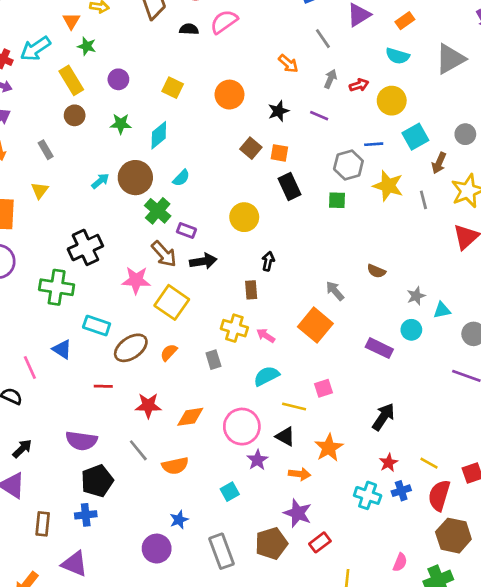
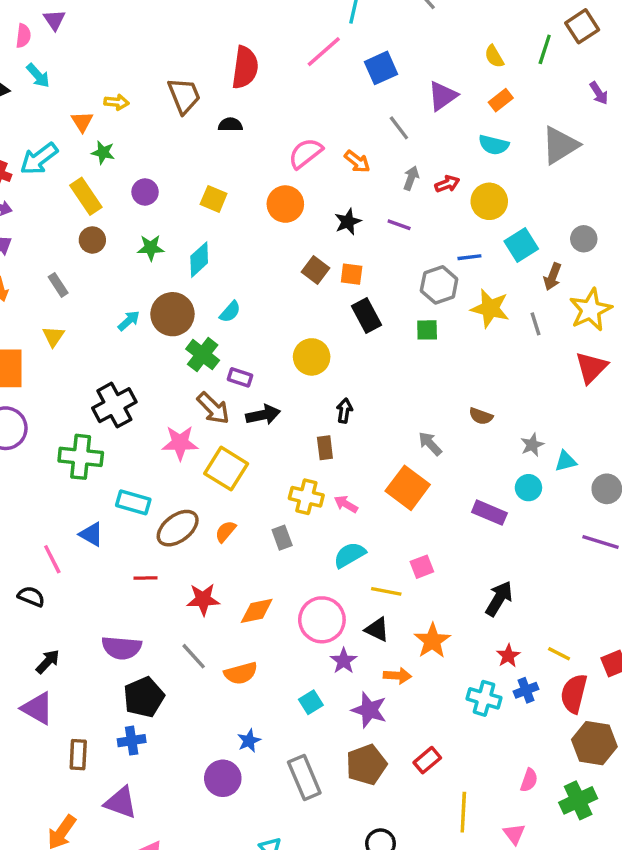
pink semicircle: (224, 22) -> (306, 153), moved
purple star: (298, 513) -> (369, 710), moved

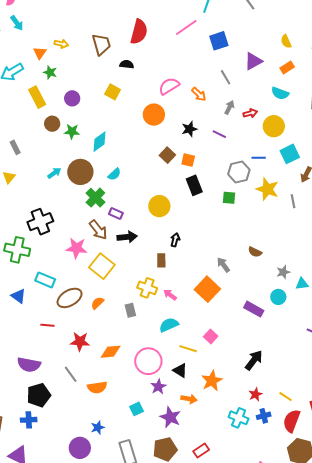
yellow square: (214, 199) -> (113, 92), moved
brown circle: (92, 240) -> (52, 124), moved
pink square: (422, 567) -> (211, 336), turned -32

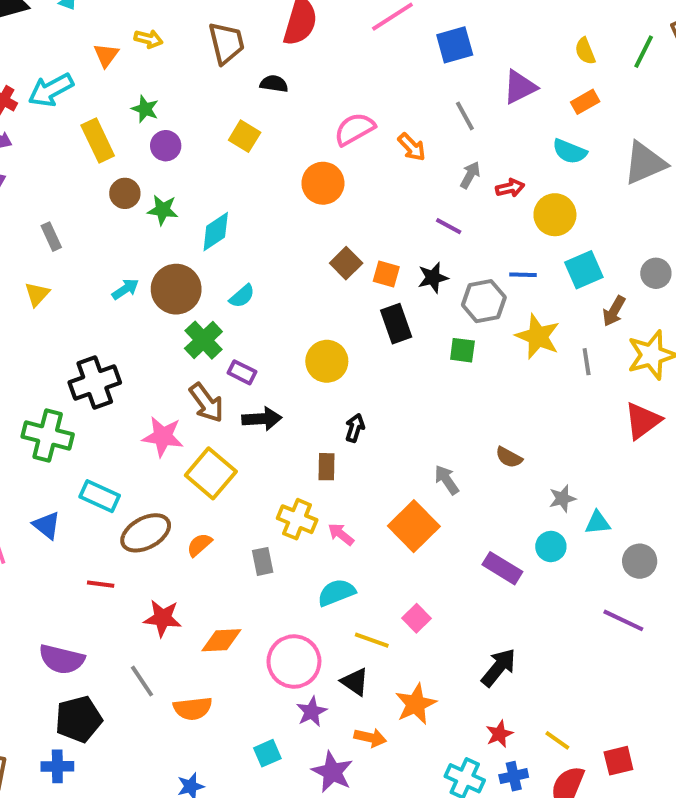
green star: (50, 72) -> (145, 109), moved
black star: (189, 129) -> (433, 278), moved

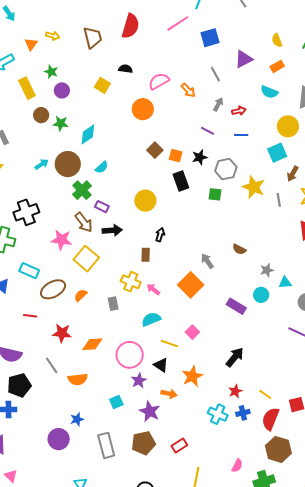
black semicircle: (274, 84) -> (126, 69), moved
yellow circle: (555, 215) -> (288, 126), moved
blue line: (523, 275) -> (241, 135), moved

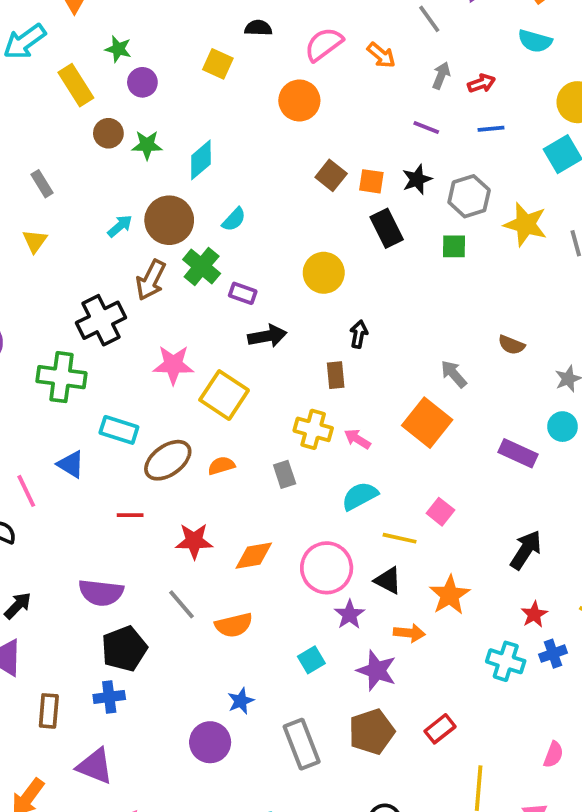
brown arrow: (84, 222) -> (151, 280), moved, turned 70
orange semicircle: (81, 295) -> (221, 466), turned 32

